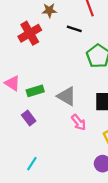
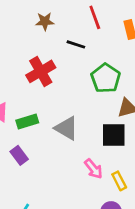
red cross: (30, 33) -> (41, 71), moved
pink arrow: (79, 122) -> (93, 169), moved

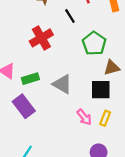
black line: (76, 44) -> (70, 16), turned 40
purple rectangle: (19, 155) -> (24, 106), size x1.5
yellow rectangle: (119, 181) -> (105, 118), moved, turned 48

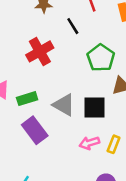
black square: (101, 90) -> (94, 107), moved
purple rectangle: (24, 106) -> (35, 130), moved
pink arrow: (84, 117) -> (89, 143), turned 112

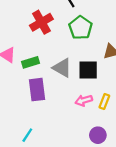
green pentagon: (101, 58) -> (81, 28), moved
purple rectangle: (35, 130) -> (37, 90), turned 30

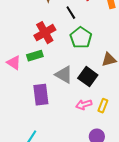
green rectangle: (31, 62) -> (35, 56), moved
black square: (88, 70) -> (88, 77), turned 36

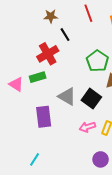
black line: (71, 13) -> (65, 35), moved
green pentagon: (81, 38) -> (97, 61), moved

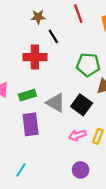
red cross: (48, 54) -> (35, 57), turned 30
green pentagon: (97, 61) -> (88, 65), turned -30
green rectangle: (38, 77) -> (27, 95), moved
purple circle: (101, 159) -> (81, 170), moved

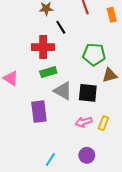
green rectangle: (27, 95) -> (48, 72), moved
black square: (82, 105) -> (88, 93), turned -30
cyan line: (21, 170) -> (50, 159), moved

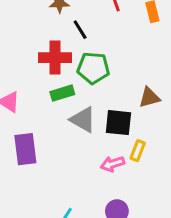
green pentagon: (94, 54) -> (93, 68), moved
purple rectangle: (39, 112) -> (25, 149), moved
yellow rectangle: (103, 123) -> (138, 151), moved

